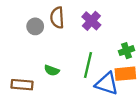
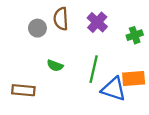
green cross: (127, 51) -> (135, 35), moved
green semicircle: (52, 70) -> (55, 66), moved

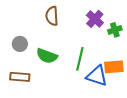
purple cross: (97, 22) -> (95, 19), moved
gray circle: (37, 28) -> (20, 44), moved
green semicircle: (55, 66) -> (47, 56), size x1.5

